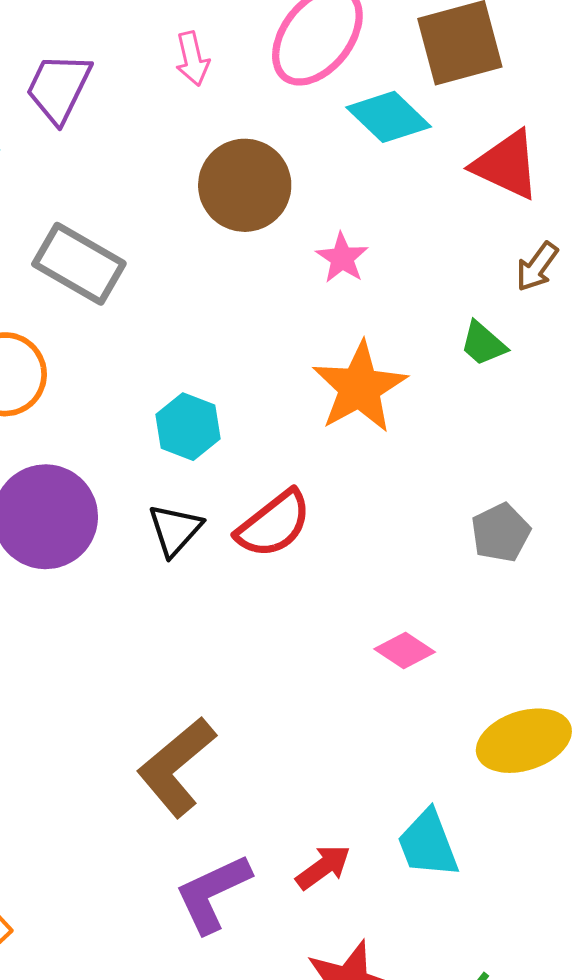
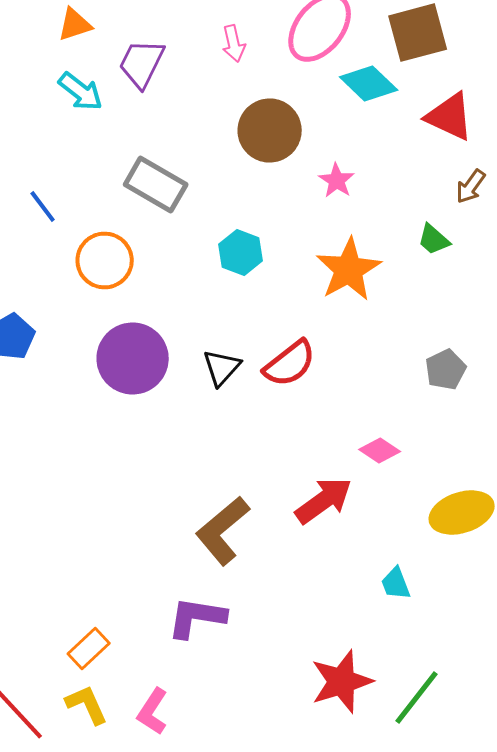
cyan hexagon: (188, 427) -> (241, 252), moved
cyan trapezoid: (428, 844) -> (396, 584), size x0.7
red arrow: (323, 867) -> (324, 500), moved, size x1.5
purple L-shape: (213, 893) -> (197, 618), moved, turned 34

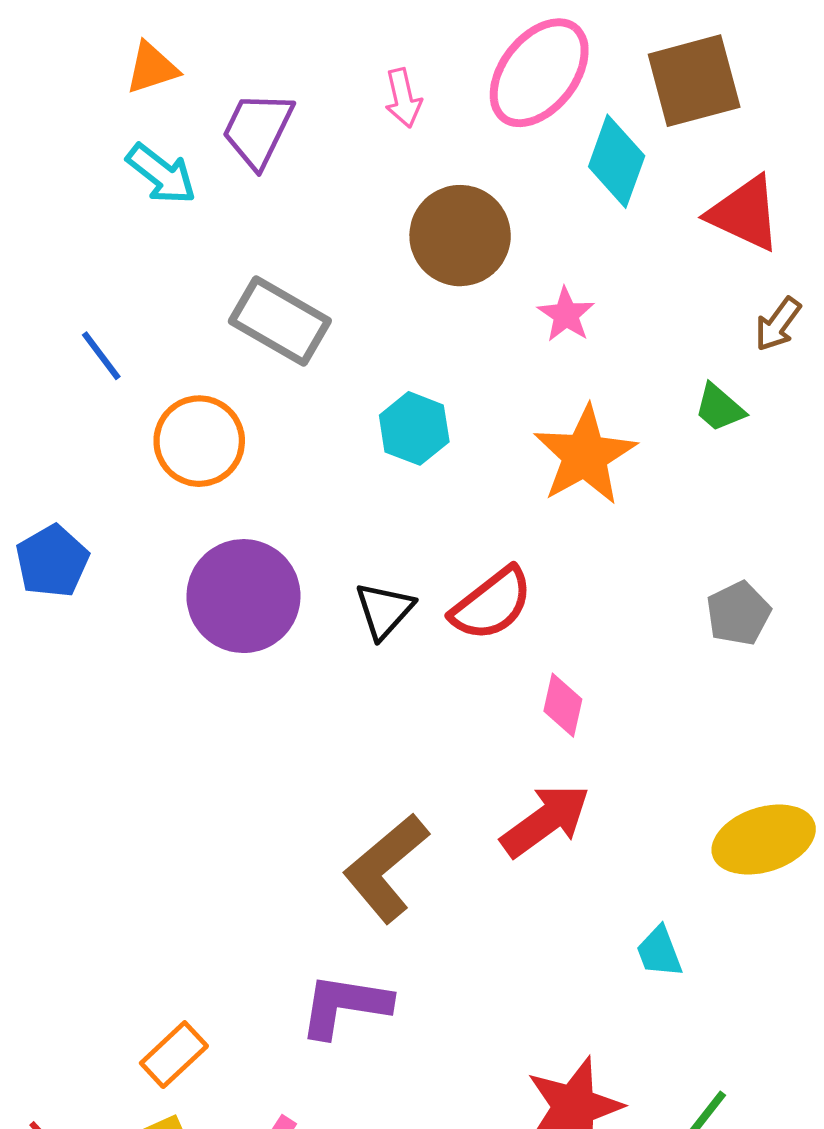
cyan diamond: (369, 84) -> (617, 161), turned 66
pink diamond: (380, 450) -> (563, 705), moved, turned 69

